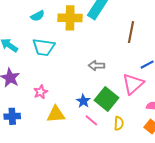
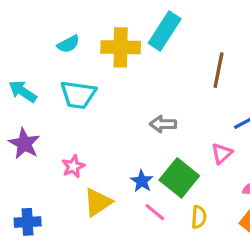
pink triangle: (133, 84) -> (222, 153), size x0.6
yellow triangle: (56, 114) -> (98, 202), turned -30
blue cross: (12, 116) -> (28, 222), moved

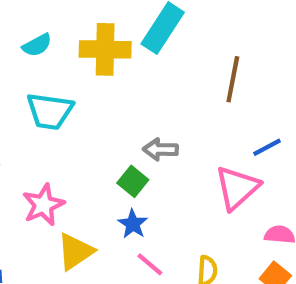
pink triangle: (222, 153) -> (237, 188), size x1.6
pink star: (73, 166) -> (43, 205), size x1.4
green square: (179, 178) -> (133, 181), moved, size x0.6

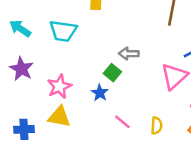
blue star: (133, 224) -> (100, 93), moved
yellow triangle: (75, 252) -> (59, 117), moved, turned 45

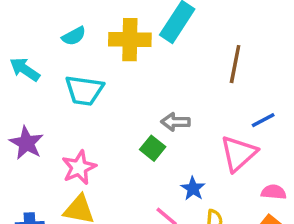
cyan arrow: (20, 28) -> (25, 69), moved
blue star: (100, 93) -> (193, 189), moved

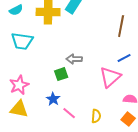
brown line: (235, 64) -> (121, 26), moved
green square: (153, 148) -> (61, 74), turned 32
blue star: (193, 189) -> (53, 99), moved

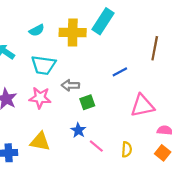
blue line: (124, 58) -> (120, 72), moved
gray arrow: (74, 59) -> (70, 85), moved
pink triangle: (110, 77) -> (142, 106), turned 30
pink star: (19, 85) -> (40, 98), moved, turned 30

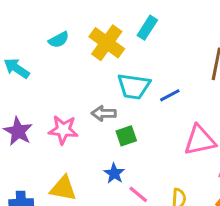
cyan rectangle: (103, 21) -> (147, 28), size x0.7
yellow cross: (73, 32) -> (107, 43), turned 35
cyan trapezoid: (43, 65) -> (134, 86), moved

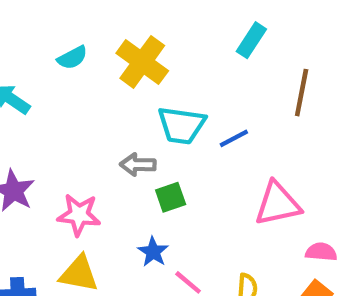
cyan rectangle: (147, 28) -> (251, 40), moved
pink star: (63, 130) -> (79, 215), moved

